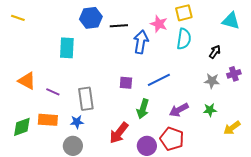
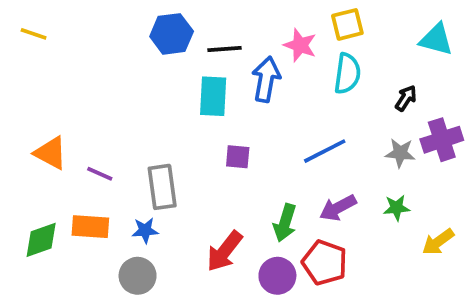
cyan rectangle: (67, 48) -> (213, 96), moved
purple cross: (234, 74) -> (442, 140), size x1.5
blue line: (159, 80) -> (325, 151), moved
green arrow: (143, 109) -> (285, 223), moved

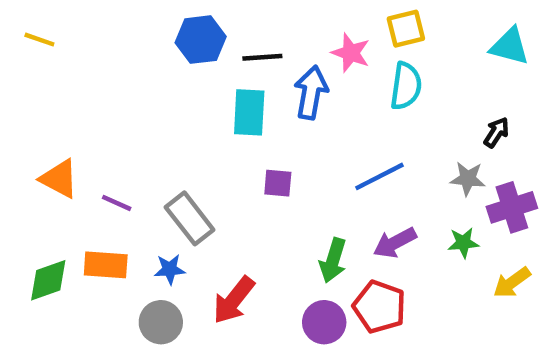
black arrow: (406, 98) -> (496, 132), moved
purple cross: (442, 140) -> (512, 207), moved
gray rectangle: (162, 187) -> (190, 218), turned -30
red arrow: (224, 251) -> (234, 300), moved

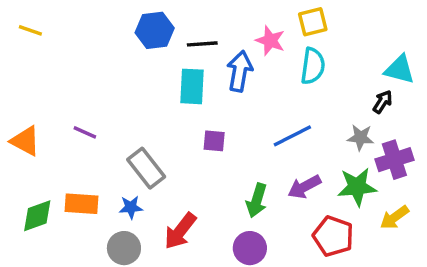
cyan triangle: (510, 46) -> (400, 69), moved
orange triangle: (59, 179) -> (25, 141), moved
purple line: (117, 203) -> (85, 132), moved
green star: (463, 243) -> (357, 187), size x1.6
red pentagon: (379, 307) -> (333, 236), moved

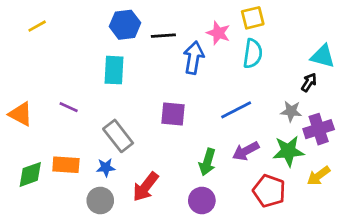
yellow line: (30, 30) -> (37, 26), moved, turned -48
cyan rectangle: (192, 86) -> (114, 70), moved
purple square: (214, 141) -> (173, 114), size x1.4

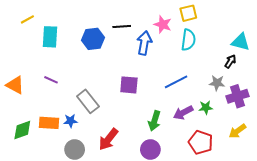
blue hexagon: (125, 25) -> (93, 39), moved
cyan rectangle: (114, 70) -> (50, 37), moved
green star: (288, 151) -> (206, 107), moved, size x0.6
blue star: (106, 168) -> (70, 121), moved

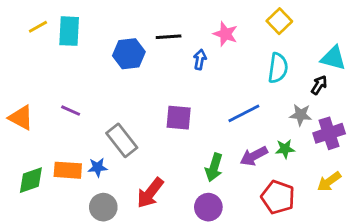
yellow square: (188, 13) -> (279, 21), moved, turned -30
cyan rectangle: (50, 37) -> (69, 31), moved
cyan semicircle: (188, 40) -> (278, 68), moved
blue arrow: (144, 43) -> (200, 59), size x0.6

